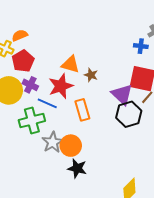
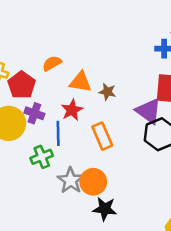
orange semicircle: (20, 35) -> (52, 63), moved
red star: (61, 86) -> (72, 110), size x0.7
blue line: (47, 103) -> (58, 133), turned 72
green cross: (32, 120) -> (42, 157), size x0.7

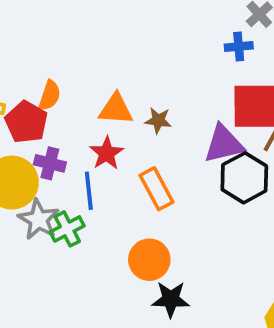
orange semicircle: (52, 63) -> (50, 95), moved, turned 144
purple triangle: (149, 111) -> (224, 144), turned -44
gray star: (71, 180) -> (39, 219), moved

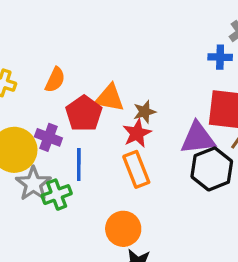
brown star: (158, 120) -> (145, 112), turned -30
red pentagon: (26, 122) -> (84, 113), moved
red star: (107, 153) -> (137, 133), moved

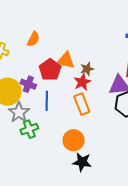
orange semicircle: (55, 80) -> (33, 39), moved
green cross: (57, 195) -> (29, 129), moved

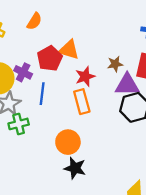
brown star: (87, 69) -> (115, 64), moved

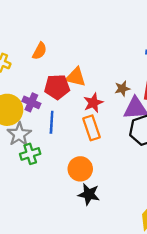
red pentagon: (50, 58) -> (57, 87), turned 30

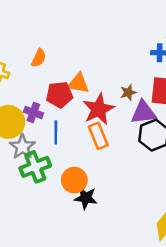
red star: (93, 103) -> (99, 109), size x1.5
green cross: (30, 154) -> (35, 167), size x1.4
orange circle: (80, 169) -> (74, 180), moved
black star: (89, 194) -> (86, 198), moved

